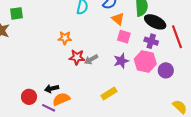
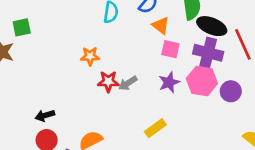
purple cross: (151, 41) -> (208, 53), size x1.5
black arrow: (52, 89) -> (45, 115), moved

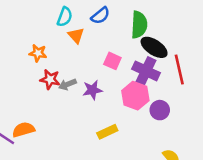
orange triangle: (161, 25) -> (76, 35), moved
purple star: (169, 82) -> (92, 90), moved
yellow rectangle: (155, 128) -> (107, 132), moved

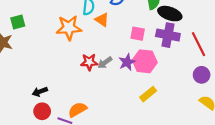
orange star: (38, 53) -> (69, 28), moved, size x1.6
red line: (179, 70) -> (198, 44), moved
pink hexagon: (135, 96) -> (145, 61), moved
purple circle: (160, 110) -> (202, 75), moved

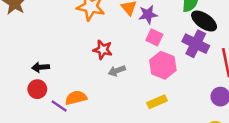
pink square: (138, 34) -> (154, 37), moved
purple star: (127, 62) -> (148, 14), moved
gray arrow: (105, 63) -> (117, 71), moved

